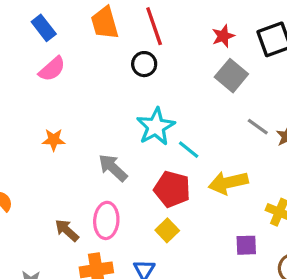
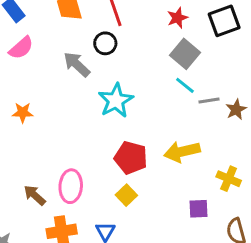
gray line: (258, 127) -> (209, 100), turned -45
cyan line: (189, 150) -> (185, 85), moved
gray arrow: (113, 168) -> (77, 64), moved

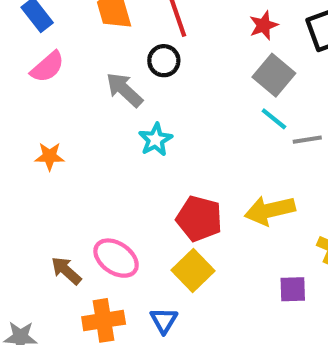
cyan star: (116, 100) -> (156, 140), moved, size x0.7
pink ellipse: (71, 186) -> (116, 258), turned -60
yellow square: (126, 195) -> (193, 271), size x1.4

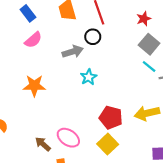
gray arrow: (124, 90) -> (73, 52), turned 120
orange star: (50, 156) -> (34, 86), size x1.5

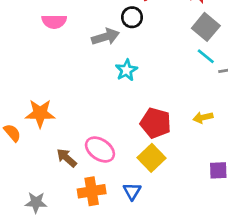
pink semicircle: (33, 40) -> (54, 21), turned 42
orange star: (34, 86) -> (40, 113), moved
yellow arrow: (147, 113) -> (203, 117), size x0.6

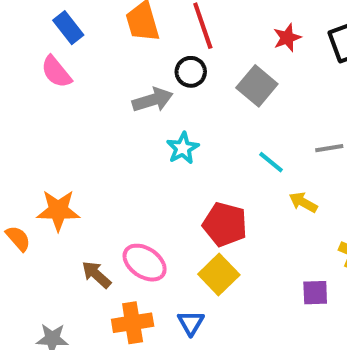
pink semicircle: (54, 21) -> (56, 72), moved, turned 50
gray square: (206, 27) -> (257, 86), moved
cyan line: (206, 56) -> (271, 162), moved
yellow arrow: (203, 117) -> (303, 202), moved, turned 42

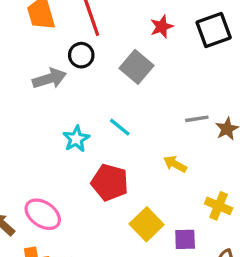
cyan star: (183, 148) -> (76, 139), moved
cyan line: (271, 162) -> (120, 127), moved
yellow square: (219, 275) -> (147, 224), moved

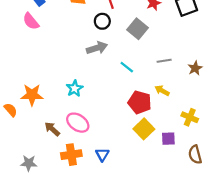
gray arrow: (49, 79) -> (97, 48), moved
gray line: (197, 119) -> (164, 61), moved
cyan star: (76, 139) -> (75, 88), moved
red pentagon: (110, 182) -> (140, 102), moved

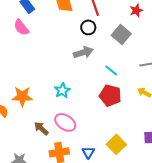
red pentagon: (140, 102) -> (110, 95), moved
yellow square: (144, 129) -> (116, 144), moved

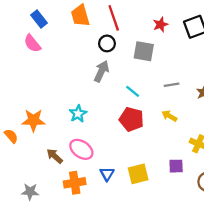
gray square: (121, 34) -> (144, 51), turned -30
gray arrow: (83, 52) -> (101, 71), turned -48
yellow square: (116, 144) -> (138, 174), turned 30
blue triangle: (88, 152) -> (107, 174), moved

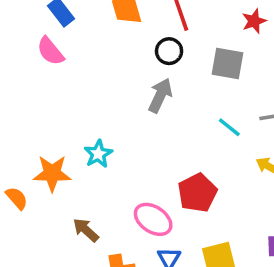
cyan line: (133, 91) -> (229, 127), moved
cyan star: (78, 114) -> (98, 154), moved
red pentagon: (131, 119) -> (197, 193), moved, turned 30
pink ellipse: (81, 149) -> (153, 219), moved

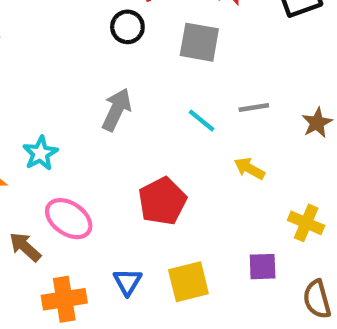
gray arrow: (160, 95) -> (117, 110), moved
pink ellipse: (153, 219) -> (69, 219), moved

